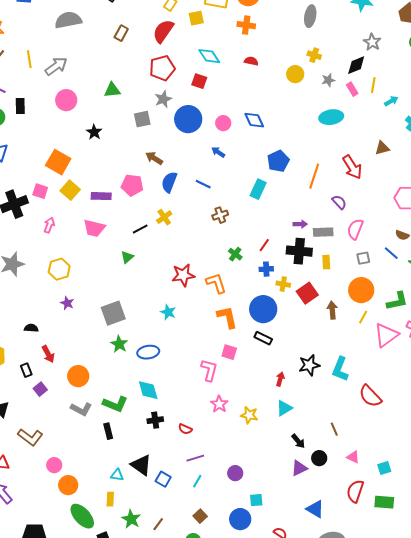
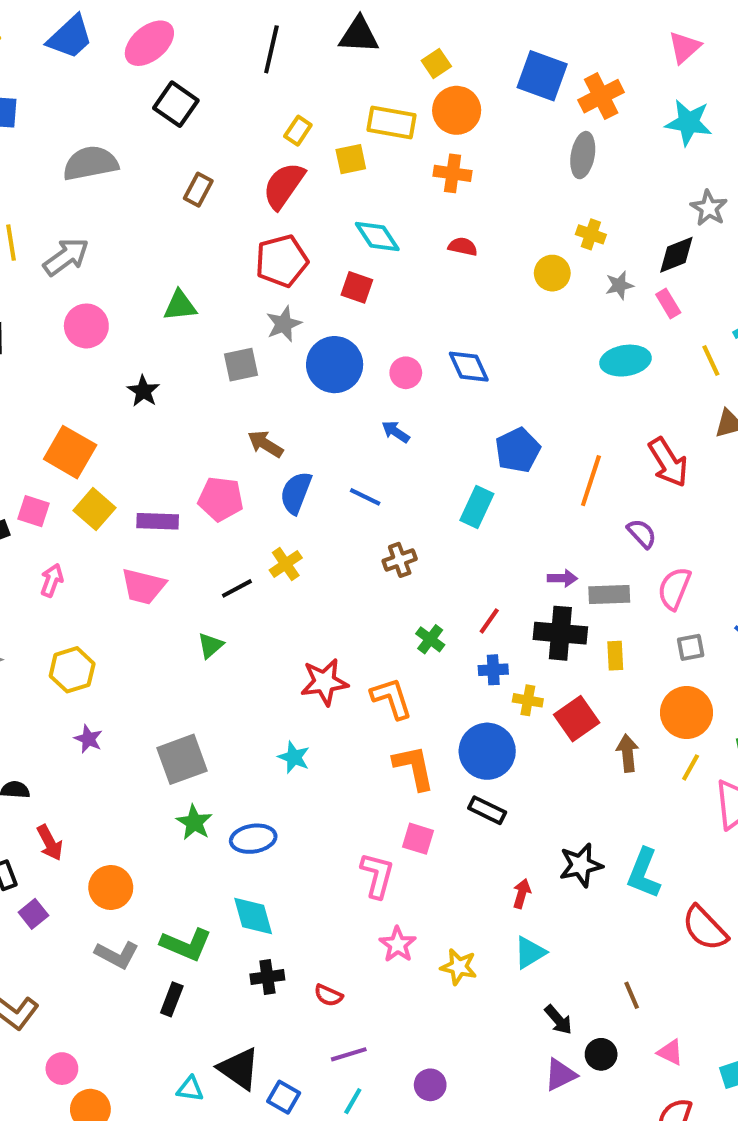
yellow line: (373, 85) -> (711, 361), moved, turned -35
black rectangle: (108, 431) -> (172, 999), turned 35

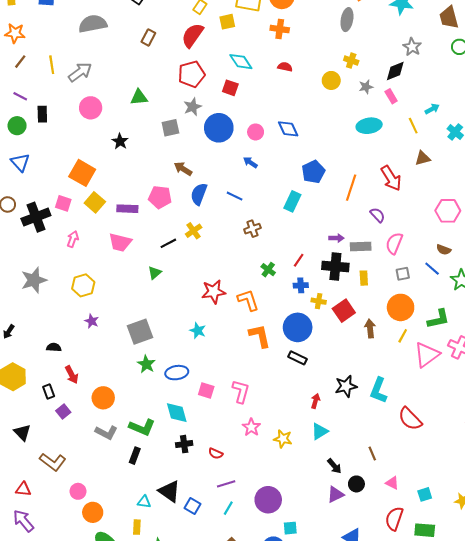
pink square: (418, 839) -> (206, 390), moved
purple circle: (430, 1085) -> (268, 500), size x1.6

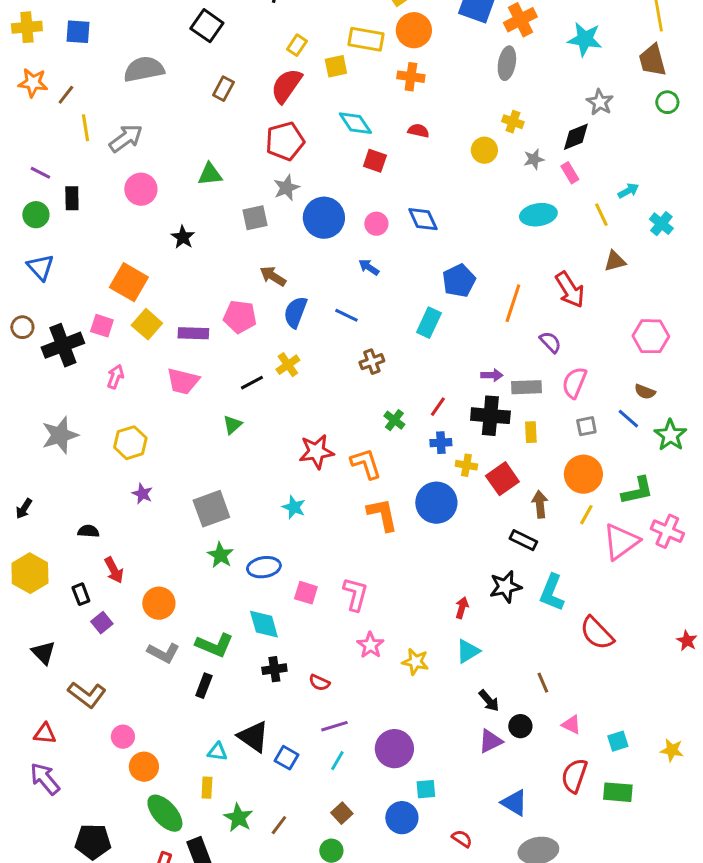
brown line: (20, 62) -> (66, 95), moved
red square: (230, 88) -> (375, 161), moved
black rectangle: (298, 358) -> (523, 540), moved

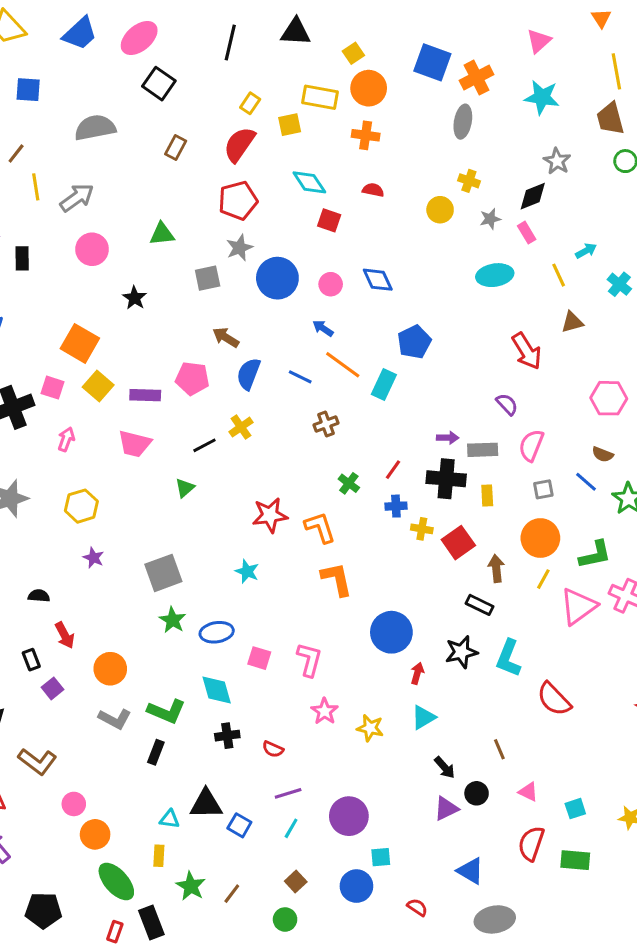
orange line: (513, 303) -> (343, 365), moved, turned -72
blue circle: (436, 503) -> (391, 632), moved
black triangle: (253, 737) -> (206, 804), turned -36

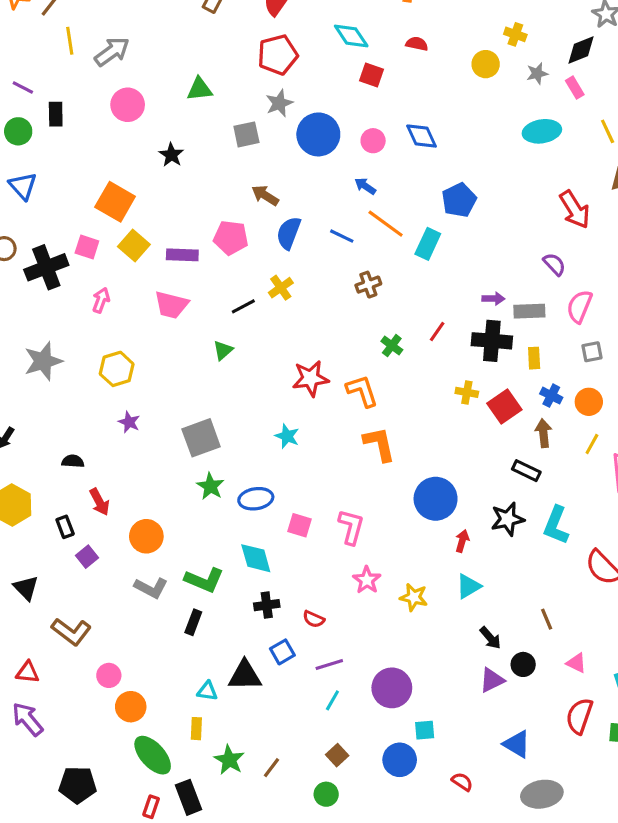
blue cross: (396, 506) -> (551, 396), moved, turned 30
orange circle: (540, 538) -> (589, 402), size x0.7
blue square: (239, 825) -> (282, 652), moved, turned 30

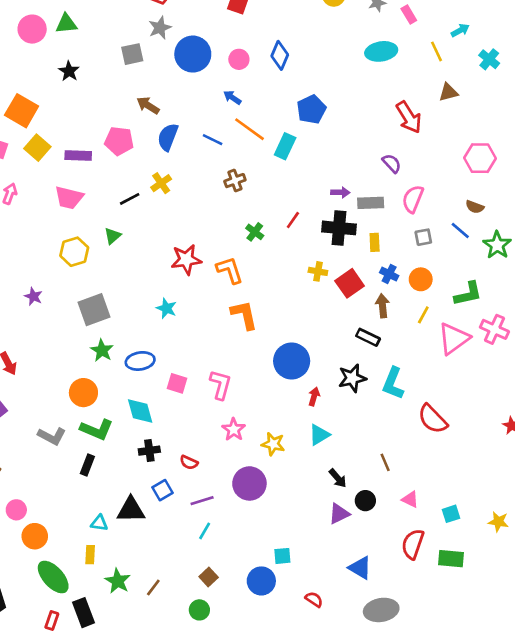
green triangle: (200, 89) -> (66, 24), moved
blue diamond: (422, 136) -> (280, 55), turned 48
yellow hexagon: (117, 369) -> (74, 252), moved
orange circle: (146, 536) -> (83, 393), moved
purple circle: (392, 688) -> (249, 483), moved

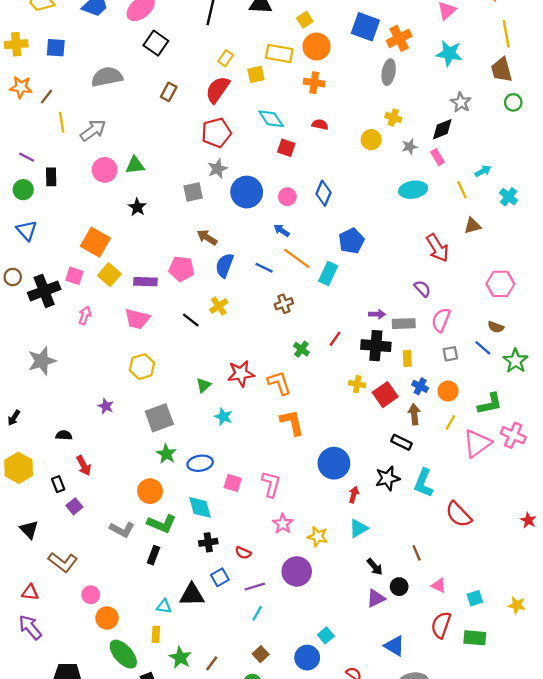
black line: (130, 199) -> (191, 320), turned 66
green triangle: (112, 236) -> (204, 385), moved
cyan square: (282, 556) -> (326, 635), turned -35

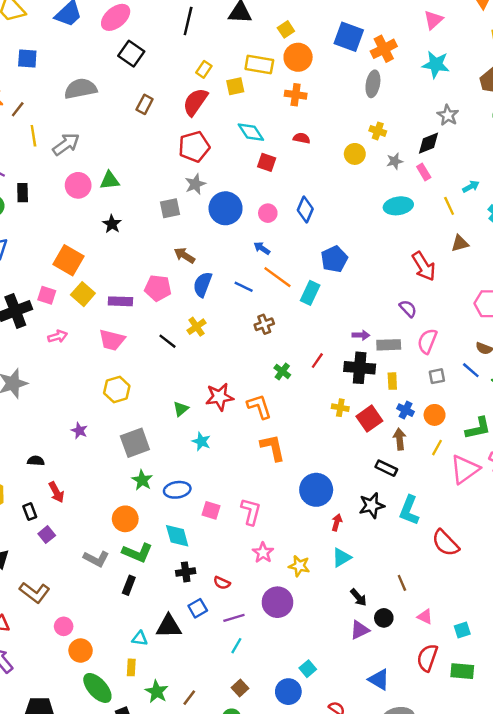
pink arrow: (85, 315) -> (58, 336), turned 54

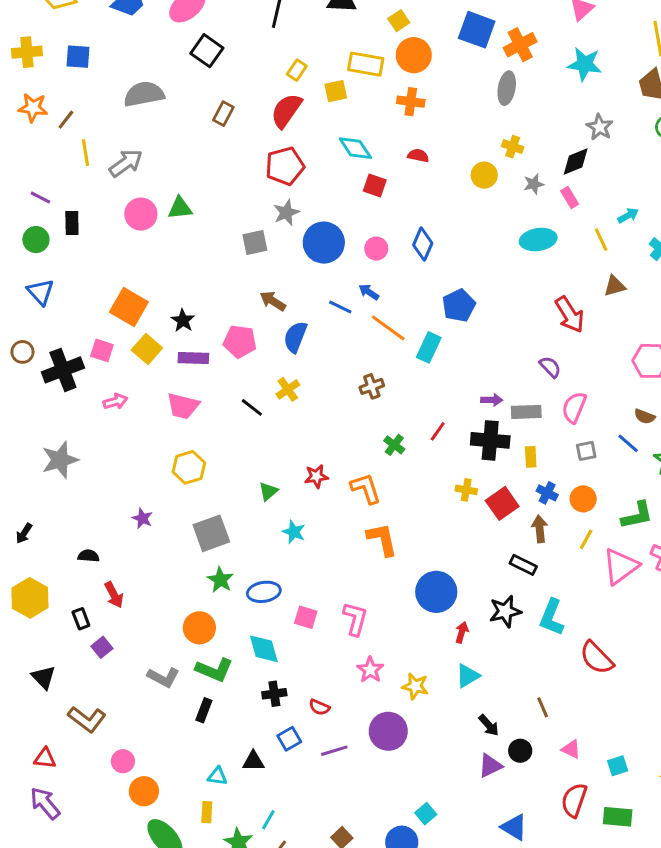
black star: (112, 224) -> (183, 320), moved
blue line: (244, 287) -> (340, 307), moved
red star: (219, 397) -> (316, 476), size x0.7
black triangle: (169, 626) -> (253, 761), size x0.7
cyan line: (236, 646) -> (268, 820), moved

